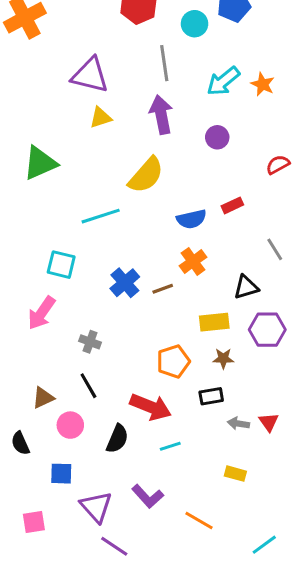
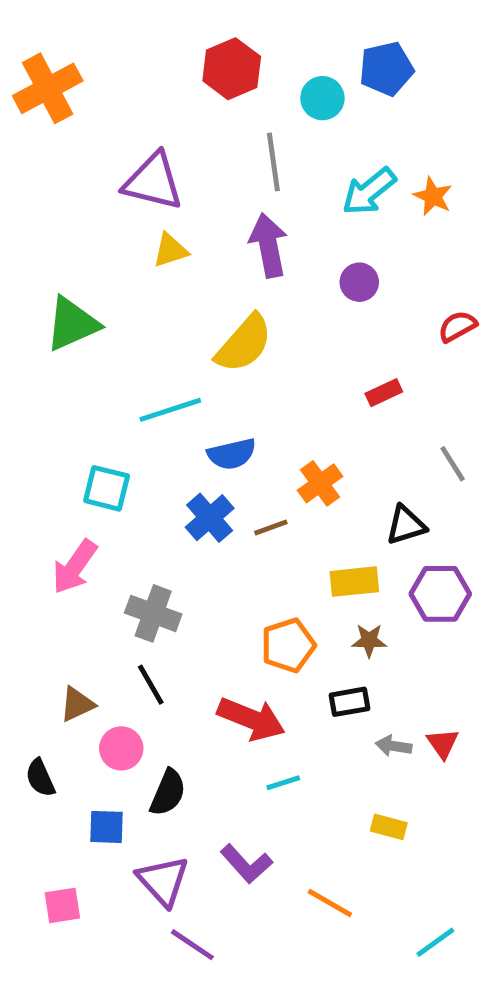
blue semicircle: (191, 219) -> (232, 454), moved
gray cross: (90, 342) -> (153, 613), size x1.5
black semicircle: (117, 439) -> (168, 793), moved

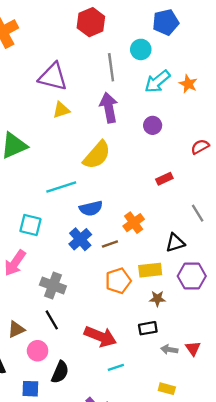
cyan circle: (322, 98) -> (141, 49), moved
orange pentagon: (288, 645) -> (118, 281), moved

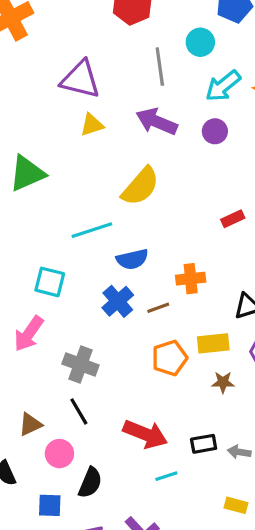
purple arrow: (109, 108) -> (157, 122), turned -56
purple circle: (153, 125) -> (215, 131), moved
orange cross: (134, 223) -> (191, 279), turned 30
black rectangle: (148, 328) -> (204, 444), moved

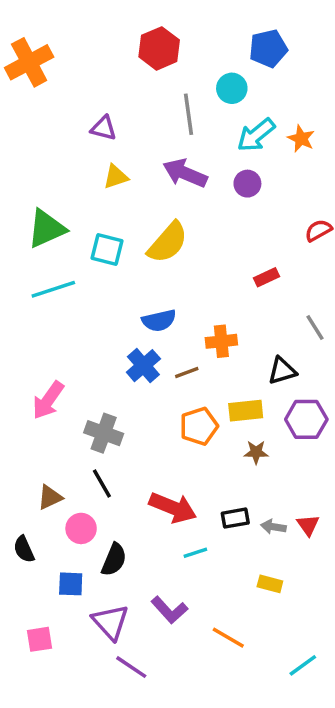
purple triangle: (80, 79) -> (104, 128), size x0.6
cyan line: (92, 230) -> (53, 289), moved
cyan square: (50, 282) -> (107, 249), moved

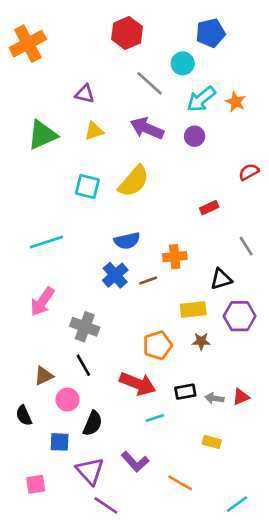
gray line: (188, 114) -> (150, 83), turned -40
green triangle: (46, 229) -> (42, 135), moved
cyan line: (53, 289) -> (46, 242), moved
orange pentagon: (199, 426) -> (158, 345), moved
red triangle: (308, 525) -> (241, 397), turned 42

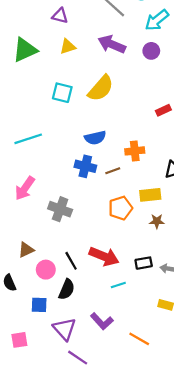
blue cross: (115, 275) -> (85, 166), turned -35
orange pentagon: (158, 345) -> (121, 208), moved
black line: (83, 365) -> (71, 261), moved

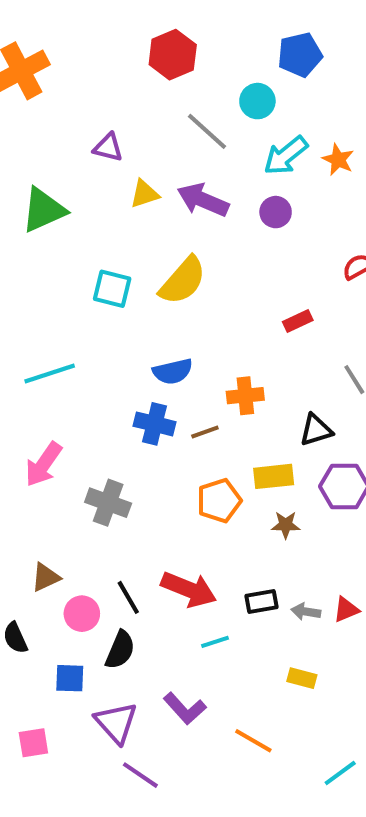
yellow triangle: (68, 47) -> (144, 194), moved

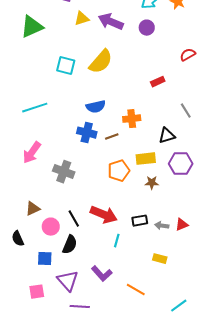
cyan line: (215, 642) -> (117, 241), turned -56
pink square: (33, 743) -> (37, 292), moved
purple line: (140, 775) -> (80, 307), turned -30

